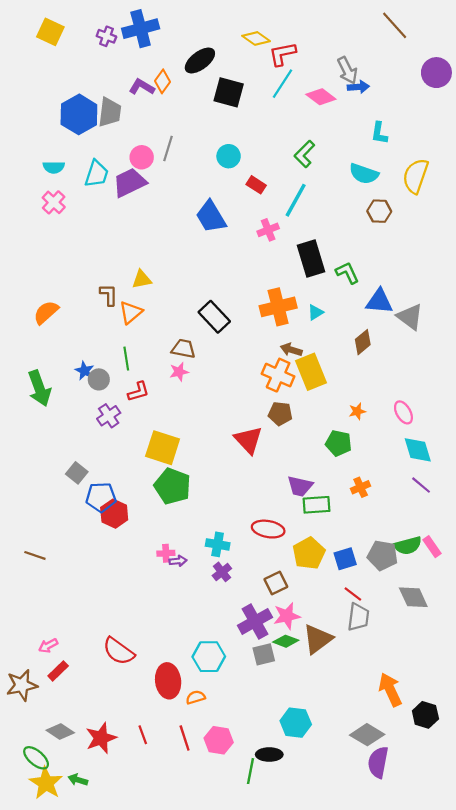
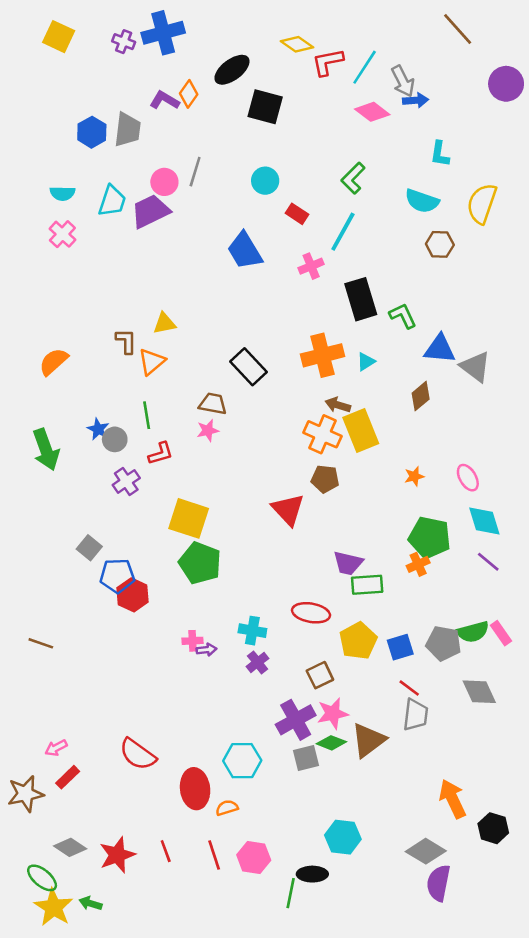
cyan line: (282, 84) -> (365, 67), moved
blue hexagon: (79, 114) -> (92, 132), size x0.7
green pentagon: (339, 443) -> (430, 538), moved, size x1.4

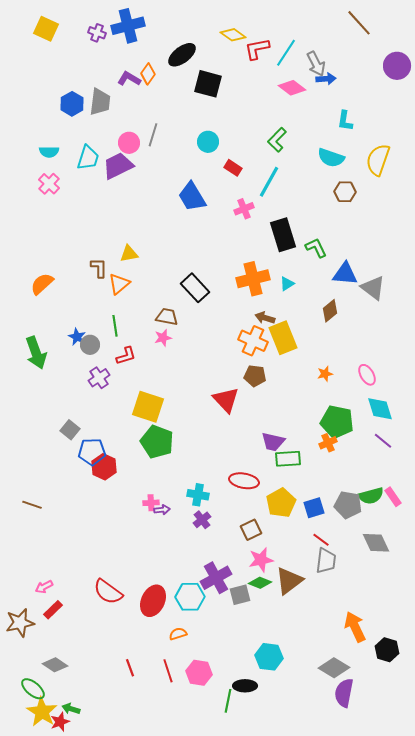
purple cross: (296, 720) -> (216, 578), moved
red ellipse: (195, 789) -> (153, 601), moved, turned 32
red star: (117, 855) -> (60, 722), moved, size x0.7

